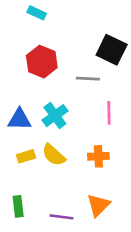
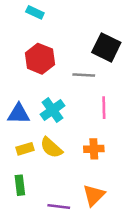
green rectangle: (18, 206) -> (20, 185), moved

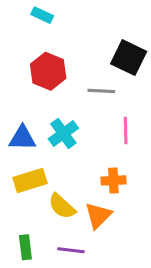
yellow semicircle: (51, 148) -> (62, 206), moved
yellow rectangle: (25, 149) -> (30, 180), size x1.5
green rectangle: (20, 185) -> (25, 247), moved
orange triangle: (94, 195) -> (98, 215), moved

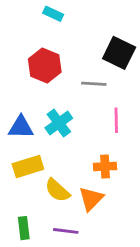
cyan rectangle: (42, 15) -> (53, 14), moved

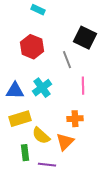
gray line: (94, 84) -> (67, 60), turned 66
green rectangle: (24, 228) -> (25, 153), moved

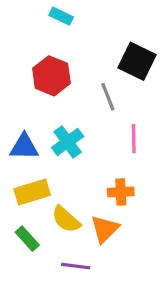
green rectangle: (25, 153) -> (27, 239), moved, turned -35

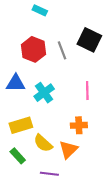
gray line: (108, 97) -> (62, 50), moved
blue triangle: (24, 147) -> (16, 83), moved

